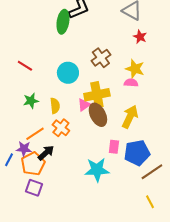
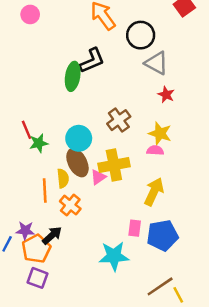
red line: (25, 66) -> (27, 130), turned 35
green star: (31, 101) -> (39, 143), moved
brown ellipse: (98, 115) -> (77, 163), moved
orange line: (35, 134) -> (45, 190), moved, turned -60
brown line: (152, 172) -> (160, 286), moved

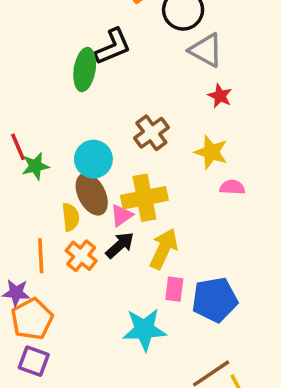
pink semicircle: (155, 150) -> (232, 187), moved
orange line: (45, 190) -> (41, 256), moved
yellow arrow: (154, 192) -> (164, 249), moved
black arrow: (52, 235) -> (120, 245), moved

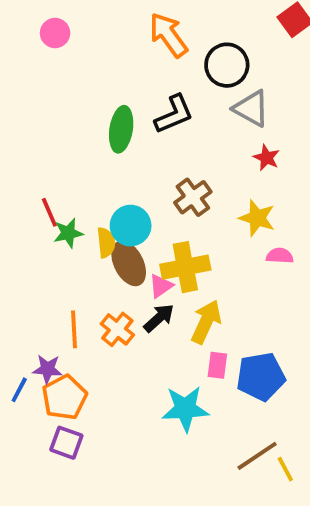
black L-shape: (113, 47) -> (174, 114), moved
yellow semicircle: (71, 217) -> (106, 243), moved

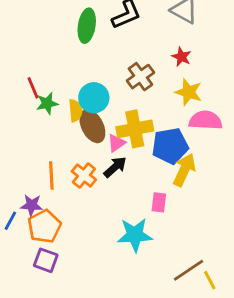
red star: (266, 158) -> (181, 57), moved
pink semicircle: (280, 256) -> (205, 120), size x1.6
yellow arrow: (206, 322) -> (184, 170), moved
blue pentagon: (261, 377) -> (170, 146), moved

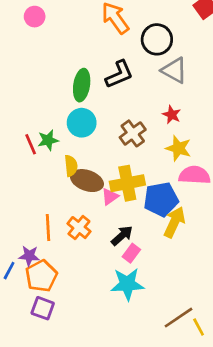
cyan circle: (94, 98) -> (82, 123), moved
green star: (47, 103) -> (48, 140), moved
brown ellipse: (92, 126) -> (87, 181), turned -44
black arrow: (115, 167) -> (122, 236), moved
pink rectangle: (159, 202) -> (131, 253), moved, turned 30

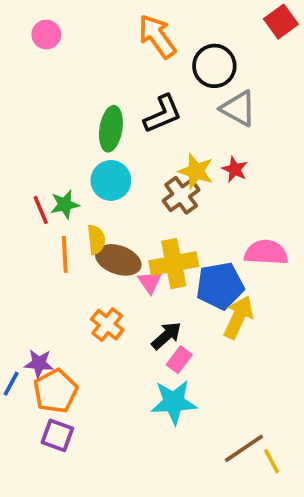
yellow star: (178, 148) -> (196, 171), moved
pink triangle: (110, 197) -> (150, 282), turned -30
orange line: (48, 228) -> (65, 254), moved

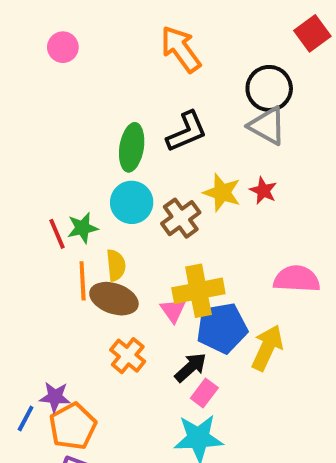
black circle: (214, 66) -> (269, 88), moved
brown cross: (181, 195) -> (181, 218), moved
brown ellipse: (118, 260) -> (114, 299), moved
blue pentagon: (220, 286) -> (222, 328), moved

